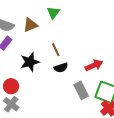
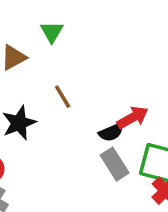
black semicircle: (61, 68) -> (111, 132), moved

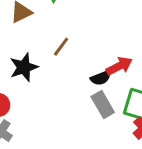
brown line: (63, 97) -> (61, 47), turned 66

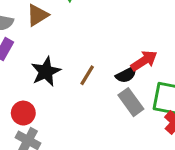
brown line: (61, 47) -> (87, 75), moved

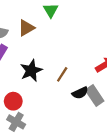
black semicircle: (126, 75) -> (80, 93), moved

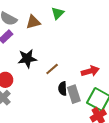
black semicircle: (80, 93) -> (63, 89), turned 96

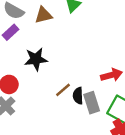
brown line: (52, 69) -> (63, 90), moved

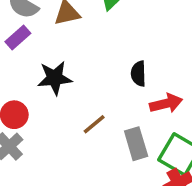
black semicircle: (78, 96) -> (138, 74), moved

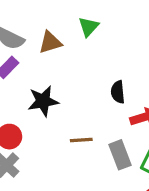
brown line: (94, 124) -> (81, 140), turned 40

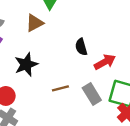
brown triangle: (50, 42) -> (35, 23), moved

